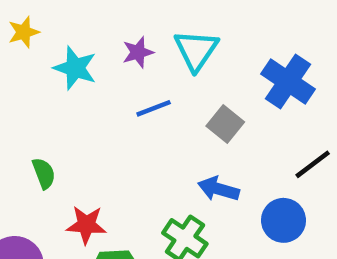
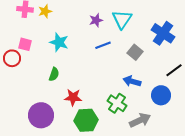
cyan star: (75, 68) -> (59, 42), moved
green semicircle: (44, 173) -> (54, 74), turned 40

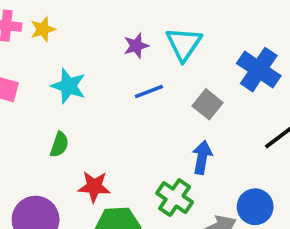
blue arrow: (132, 81) -> (202, 157), turned 84
blue circle: (161, 95) -> (255, 207), moved

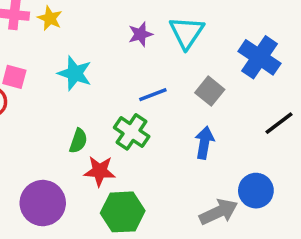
yellow star: (43, 29) -> (50, 18), turned -30
blue line: (149, 91) -> (153, 95), moved
green semicircle: (59, 145) -> (78, 141), moved
green cross: (175, 198) -> (132, 132), moved

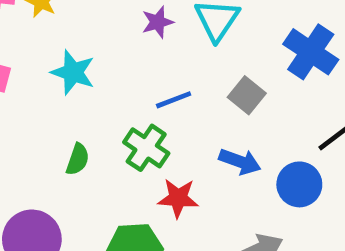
blue arrow: (204, 143) -> (240, 162), turned 100
red star: (100, 171) -> (178, 198), moved
blue circle: (256, 191) -> (299, 184), moved

